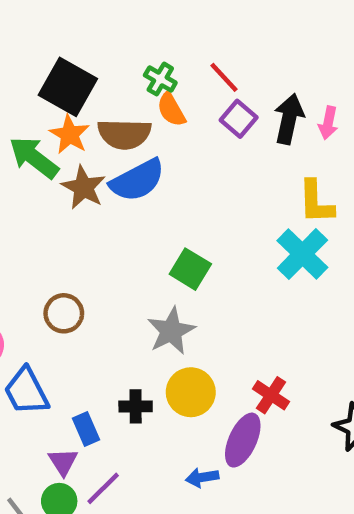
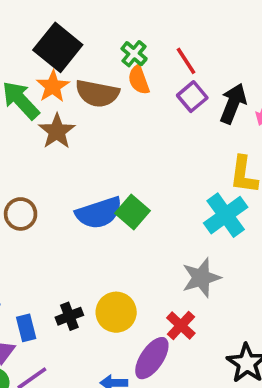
blue semicircle: (137, 180) -> (99, 213), moved
brown circle: (64, 313) -> (21, 214), moved
gray star: (171, 331) -> (201, 278), moved
black cross: (136, 406) -> (69, 316), turned -30

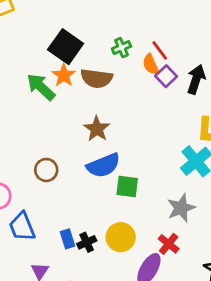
green cross: (134, 54) -> (121, 48), turned 30
orange semicircle: (139, 80) -> (151, 64), moved
brown star: (57, 131) -> (97, 129), moved
green square: (132, 212) -> (127, 187), moved, turned -30
blue rectangle: (26, 328) -> (67, 239), moved

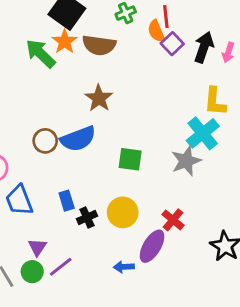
red line: (160, 50) -> (166, 17), turned 30
blue semicircle: (103, 165) -> (78, 139), moved
gray star: (181, 208) -> (186, 161), moved
blue rectangle: (67, 239) -> (67, 201), moved

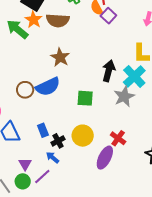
black arrow: (204, 47) -> (109, 71), moved
blue arrow: (124, 267) -> (53, 157), moved, turned 48

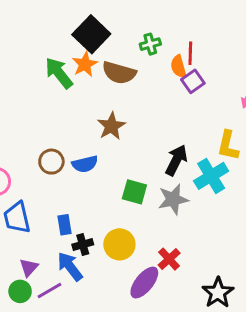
blue semicircle: (48, 87) -> (85, 164), size x0.7
gray star: (124, 96) -> (173, 199), moved
blue arrow: (53, 157) -> (70, 266), size x1.5

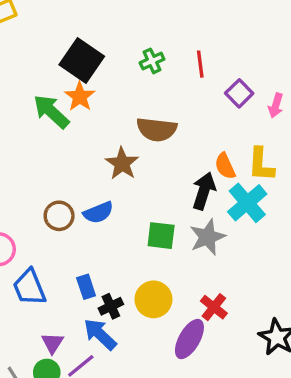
orange semicircle: (178, 66) -> (225, 166), moved
brown semicircle: (119, 73) -> (157, 129), moved
purple square: (193, 81) -> (239, 93), moved

